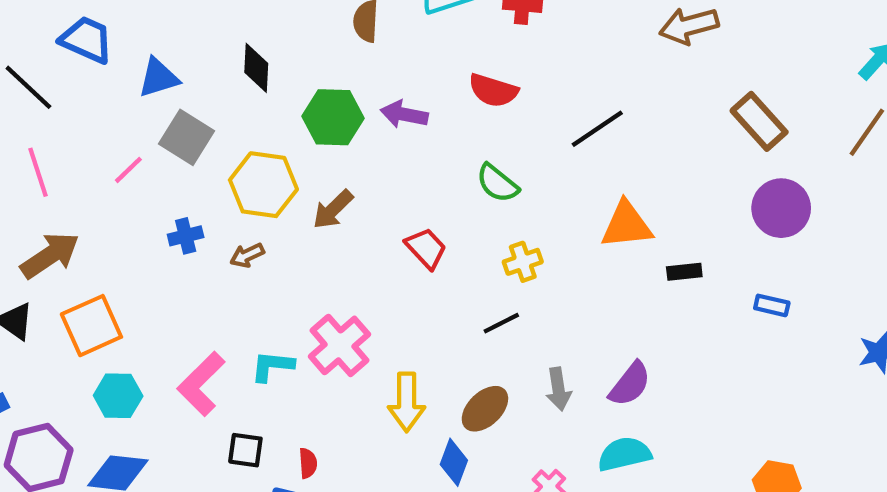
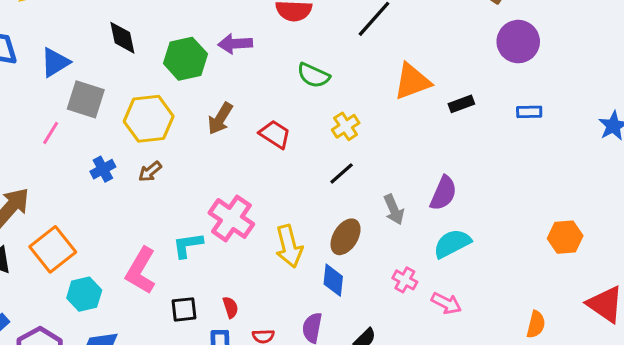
brown arrow: (333, 209) -> (220, 119), moved

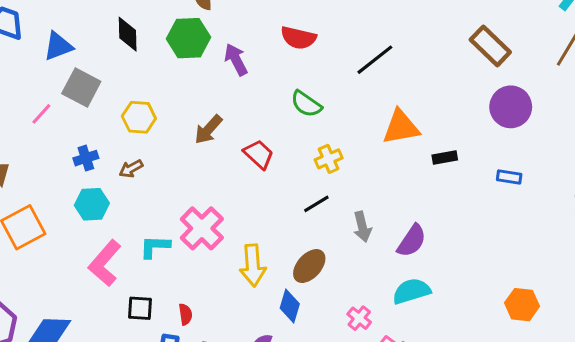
purple arrow: (235, 44) -> (236, 60), turned 56
green hexagon: (185, 59) -> (188, 38), moved
yellow hexagon: (149, 119) -> (139, 117), size x0.7
gray arrow: (394, 210) -> (362, 227), moved
cyan hexagon: (84, 294) -> (92, 204), moved

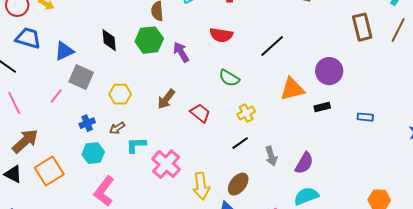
brown rectangle: (490, 46) -> (362, 27), moved, turned 36
purple circle: (511, 107) -> (329, 71), moved
cyan L-shape: (155, 247) -> (136, 145), moved

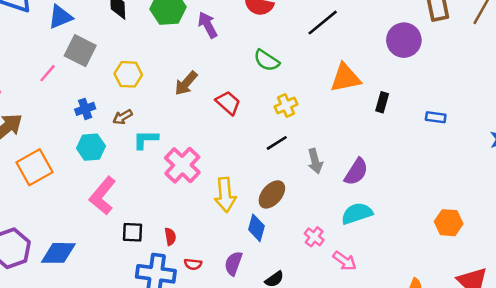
purple circle: (329, 71) -> (404, 40), moved
black rectangle: (322, 107) -> (382, 102), turned -63

